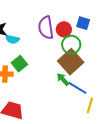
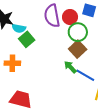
brown square: (71, 62) -> (78, 49), size x0.7
green square: (19, 64) -> (27, 39), moved

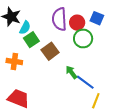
cyan semicircle: (19, 28) -> (25, 28), turned -80
brown square: (78, 49) -> (50, 51), moved

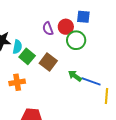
purple semicircle: (59, 19) -> (48, 29), size x0.6

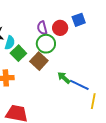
blue square: (83, 17) -> (79, 20), turned -32
green circle: (76, 40) -> (46, 44), moved

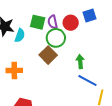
green square: (18, 53) -> (38, 22), moved, turned -35
green arrow: (64, 78) -> (80, 62), moved, turned 40

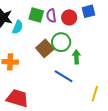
green circle: (56, 38) -> (61, 42), moved
blue line: (87, 80) -> (64, 76), moved

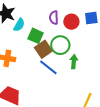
green square: (36, 15) -> (36, 36), moved
blue line: (64, 76) -> (48, 67), moved

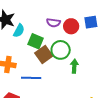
purple semicircle: (54, 18) -> (53, 23), turned -80
blue line: (48, 67) -> (31, 78), moved, turned -36

